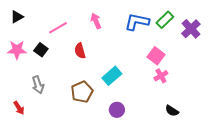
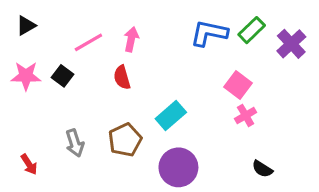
pink arrow: (96, 21) -> (131, 39), moved, turned 35
gray arrow: (38, 85) -> (75, 143), moved
purple circle: (117, 110) -> (178, 167), size x1.6

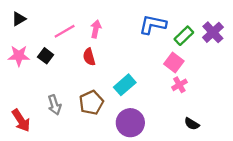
green rectangle: (252, 30) -> (184, 36), moved
red arrow: (29, 164) -> (21, 120), size x1.5

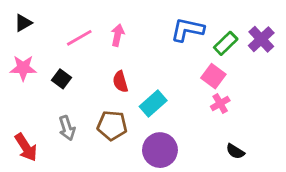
black square: (46, 56) -> (61, 79), moved
red semicircle: (89, 57) -> (120, 82), moved
brown pentagon: (91, 103) -> (112, 125), turned 30

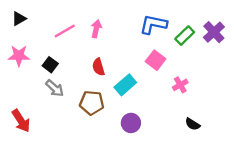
pink square: (213, 76) -> (156, 60), moved
gray arrow: (67, 128) -> (55, 88), moved, turned -30
purple circle: (160, 150) -> (131, 123), size x0.7

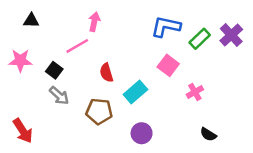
black triangle: (19, 19) -> (31, 21), moved, turned 32
pink arrow: (96, 29) -> (94, 22), moved
pink line: (65, 31) -> (77, 46), moved

